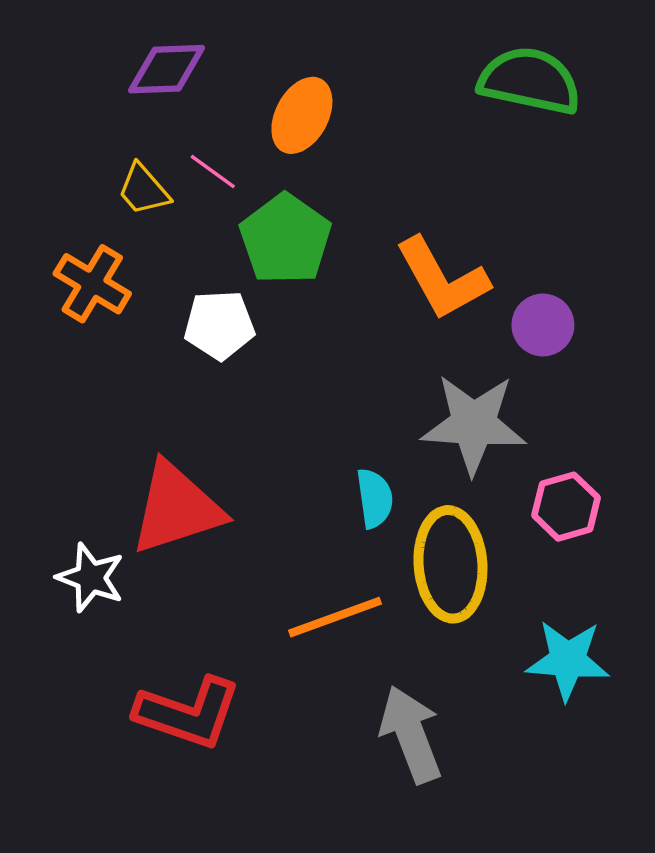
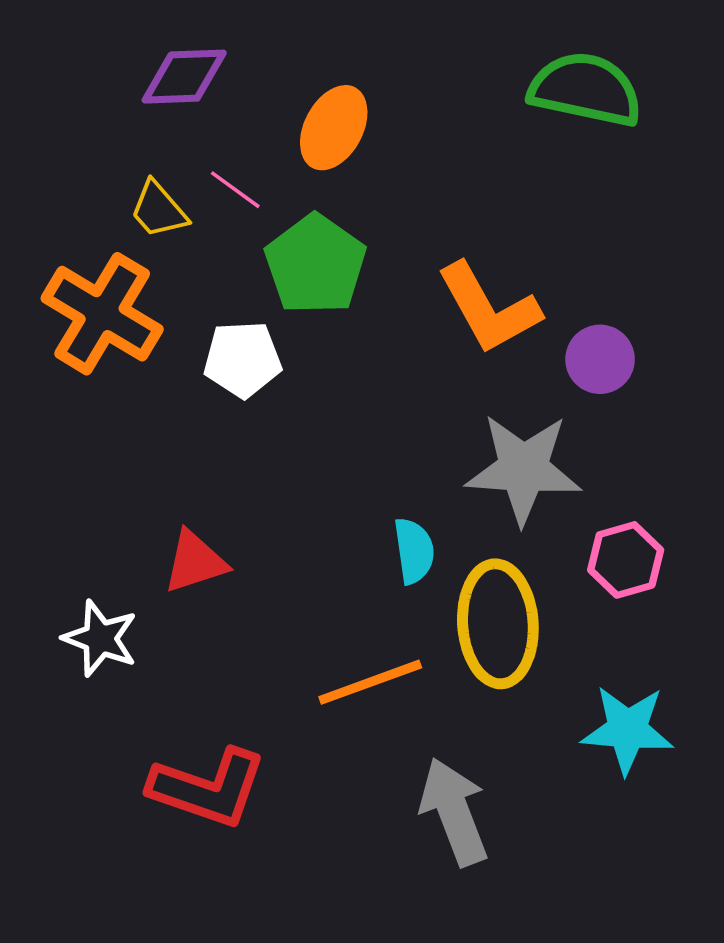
orange cross: (92, 284) -> (102, 314), size x1.4
red triangle: (176, 508) -> (195, 562), size x0.6

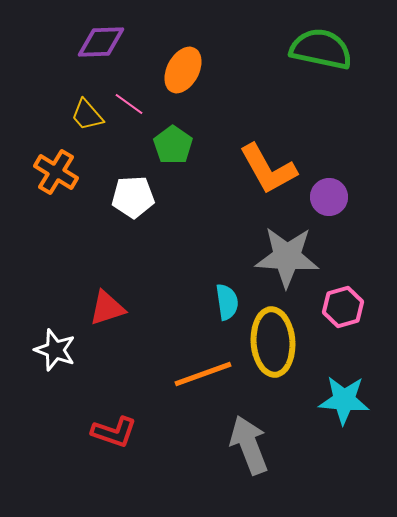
green pentagon: (315, 264) -> (173, 145), size x0.7
orange cross: (102, 314) -> (56, 172), size x0.7
red L-shape: (208, 788) -> (114, 432), size x0.7

